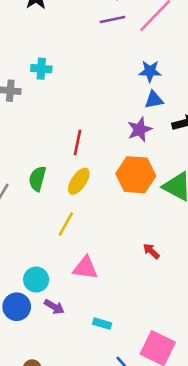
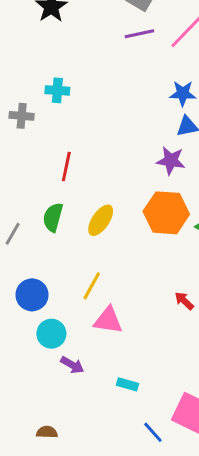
purple star: (140, 129) -> (171, 161), turned 30
red line: (78, 142) -> (66, 167), moved
yellow line: (66, 224) -> (92, 286), moved
blue circle: (17, 307) -> (32, 295), moved

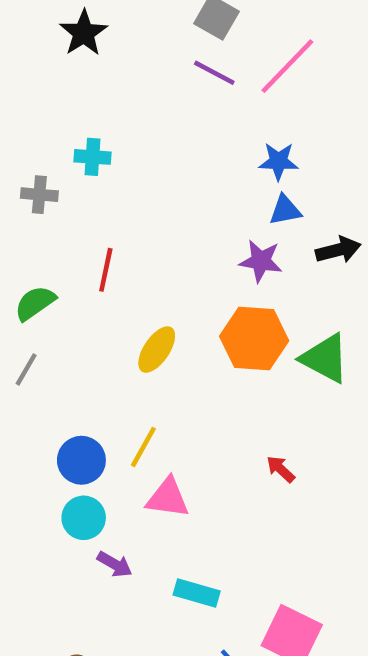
purple line: (139, 34) -> (214, 73), turned 40
green semicircle: (53, 217) -> (35, 303), moved, turned 40
blue circle: (32, 295) -> (81, 460), moved
cyan rectangle: (128, 384) -> (197, 593), size x1.4

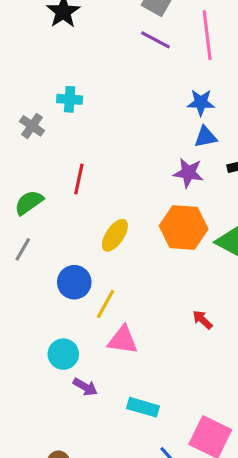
pink line: (287, 66) -> (207, 35), turned -51
gray cross: (39, 195) -> (32, 126), turned 30
blue circle: (81, 460) -> (74, 282), moved

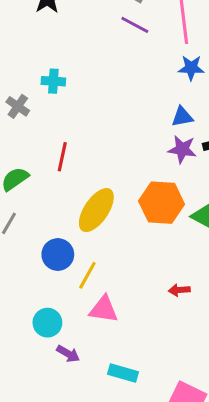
blue star: (201, 102) -> (191, 68), moved
purple star: (188, 173) -> (182, 149), moved
yellow ellipse: (115, 235) -> (96, 210), size x1.4
red arrow: (202, 320) -> (179, 290), turned -48

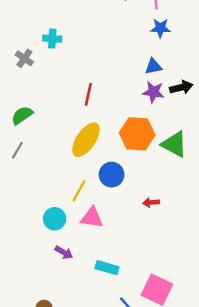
red line: (62, 157) -> (88, 94), moved
blue circle: (58, 255) -> (112, 175), moved
cyan circle: (47, 323) -> (55, 219), moved

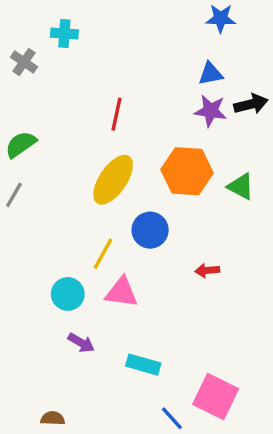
green triangle: (174, 144) -> (241, 186), size x0.7

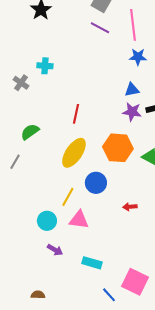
green semicircle: (21, 144) -> (30, 132), moved

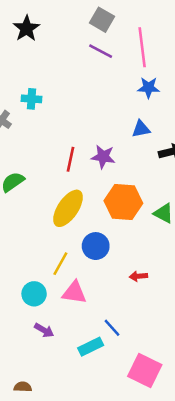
purple star: (132, 112) -> (103, 157), moved
cyan rectangle: (92, 263) -> (91, 347), turned -42
blue line: (109, 295) -> (112, 328), moved

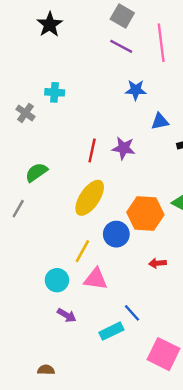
blue star: (148, 88) -> (136, 90), moved
orange hexagon: (123, 202) -> (145, 214), moved

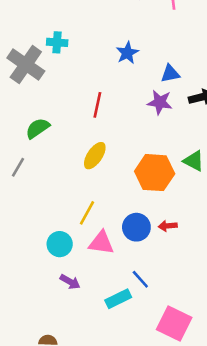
blue star: (136, 90) -> (127, 53), moved, turned -30
gray cross: (25, 113) -> (26, 65), size x1.8
purple star: (124, 148) -> (160, 102), moved
yellow ellipse: (90, 198) -> (95, 156), size x0.7
blue circle: (116, 234) -> (136, 227), moved

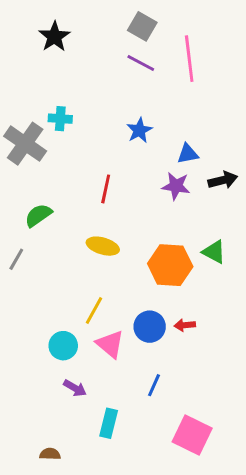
yellow ellipse: (95, 156) -> (103, 246), turned 72
pink triangle: (101, 243) -> (110, 344), turned 32
blue line: (140, 279) -> (154, 385), turned 66
cyan rectangle: (118, 299) -> (109, 423), moved, turned -50

